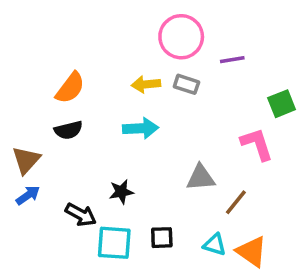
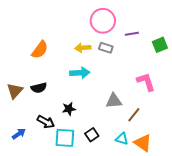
green square: (282, 104) -> (160, 45), moved
black semicircle: (68, 130) -> (39, 88), moved
blue arrow: (28, 195) -> (19, 134), moved
black square: (162, 238) -> (92, 135), turned -32

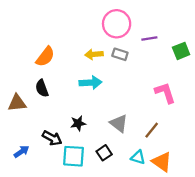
black semicircle: (39, 88) -> (42, 88), moved, turned 84
brown triangle: (15, 91) -> (17, 103), turned 42
gray triangle: (114, 101) -> (119, 123), moved, turned 42

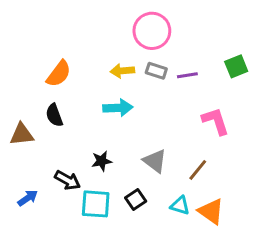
purple line: (149, 38) -> (187, 75), moved

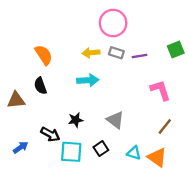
orange semicircle: (59, 74) -> (44, 55), turned -70
brown line: (198, 170) -> (165, 127), moved

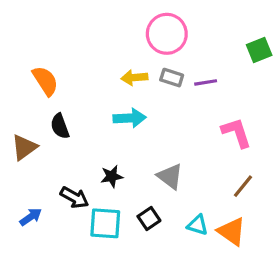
green square: (176, 49) -> (259, 50), moved
orange semicircle: (44, 55) -> (45, 81), moved
brown triangle: (16, 100) -> (24, 147), turned -30

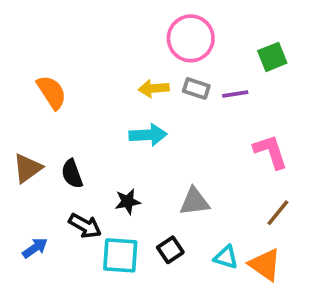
green square: (259, 50) -> (272, 57), moved
black semicircle: (60, 126) -> (72, 174), moved
gray triangle: (170, 176) -> (194, 202), turned -44

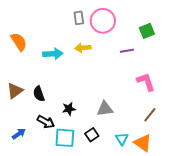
gray rectangle: (196, 88) -> (79, 18), moved, turned 64
orange semicircle: (52, 92) -> (19, 42), moved
cyan arrow: (148, 135) -> (53, 54), moved
cyan triangle: (226, 257) -> (122, 139), turned 40

